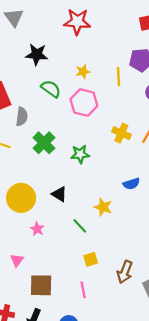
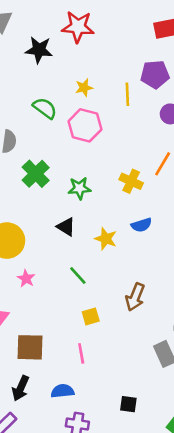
black star: (37, 54) -> (39, 50), moved
yellow cross: (121, 133) -> (131, 181), moved
black triangle: (59, 194) -> (66, 227), moved
yellow star: (103, 207) -> (106, 239), moved
brown arrow: (125, 272) -> (135, 297), moved

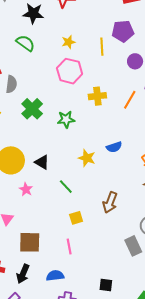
green semicircle: (45, 108) -> (25, 43), moved
yellow cross: (131, 181) -> (97, 96), moved, turned -30
black triangle: (66, 227) -> (42, 162), moved

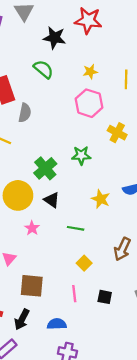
yellow cross: (97, 96) -> (117, 133), turned 30
green cross: (32, 109) -> (45, 168), moved
green line: (66, 187) -> (76, 228), turned -42
yellow square: (76, 218) -> (84, 263), turned -32
black square: (106, 285) -> (105, 297), moved

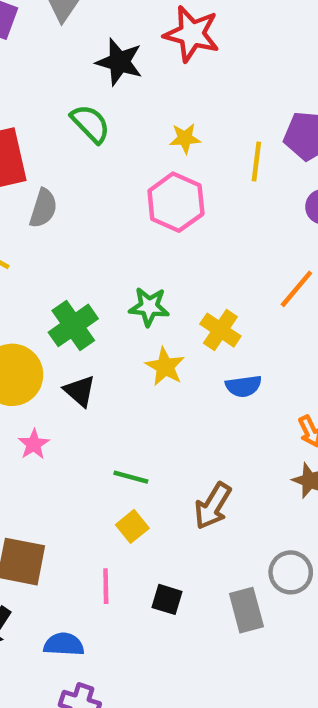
yellow cross: (117, 133) -> (220, 330), moved
yellow star: (101, 199) -> (165, 367), moved
green line: (76, 228) -> (131, 477), moved

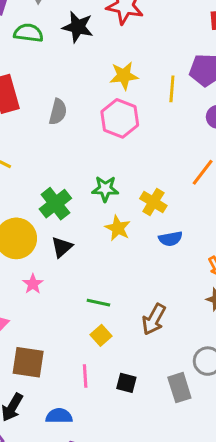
green semicircle: (90, 124) -> (28, 33), moved, turned -36
yellow star: (185, 138) -> (124, 76), size x1.4
gray semicircle: (43, 208) -> (58, 112), moved
black triangle: (80, 391) -> (62, 247), turned 40

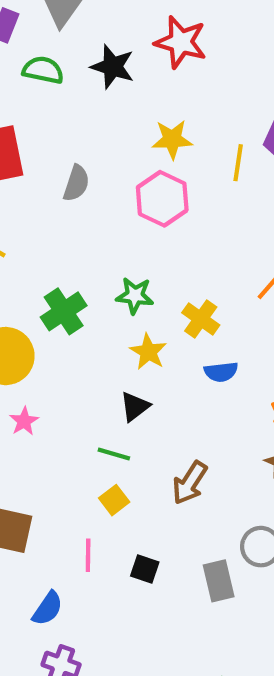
black triangle: (62, 247) -> (135, 407), moved
blue semicircle: (59, 416) -> (48, 608), turned 120

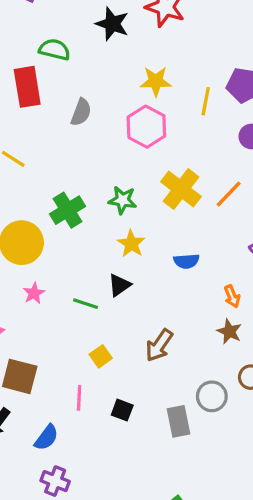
green semicircle: (43, 70) -> (55, 50), moved
yellow cross: (201, 319) -> (181, 189), moved, size x1.4
green line: (114, 454) -> (85, 304), moved

